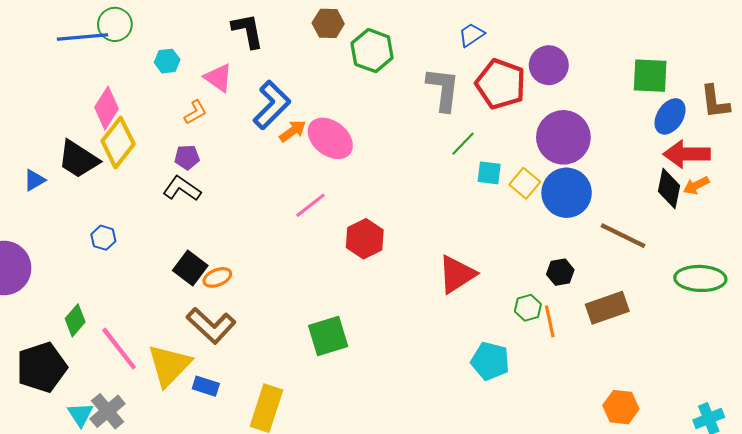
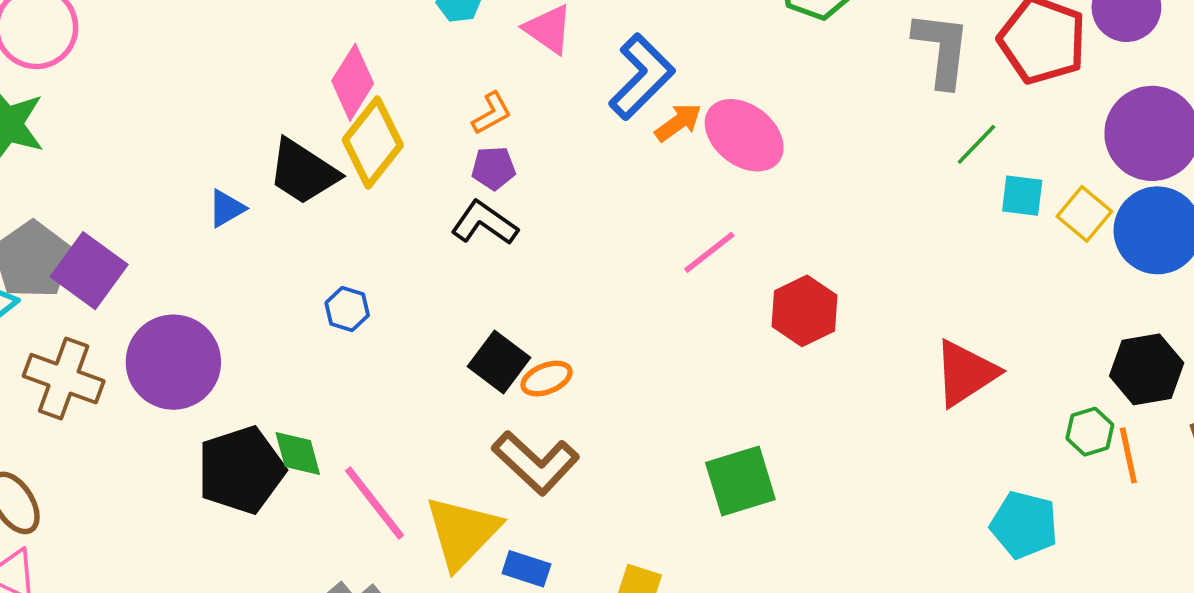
orange L-shape: (195, 112) -> (492, 113), moved
black hexagon: (560, 272) -> (1147, 369), size x1.5
green diamond: (75, 320) -> (298, 454), turned -56
black pentagon: (42, 367) -> (241, 470), moved

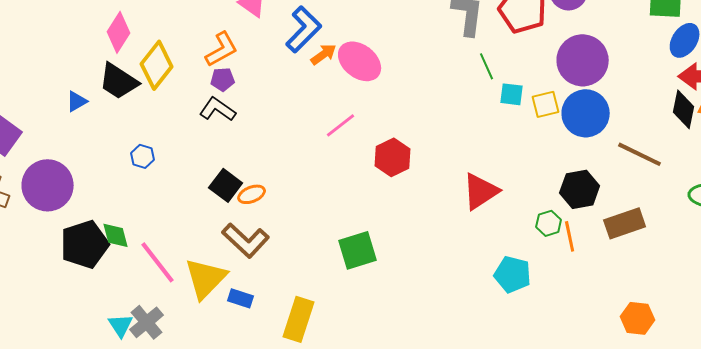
pink diamond: (353, 82) -> (119, 32), moved
orange L-shape: (492, 113) -> (222, 49), size x1.5
green line: (976, 144) -> (487, 66), turned -68
yellow square: (1084, 214) -> (546, 104), turned 36

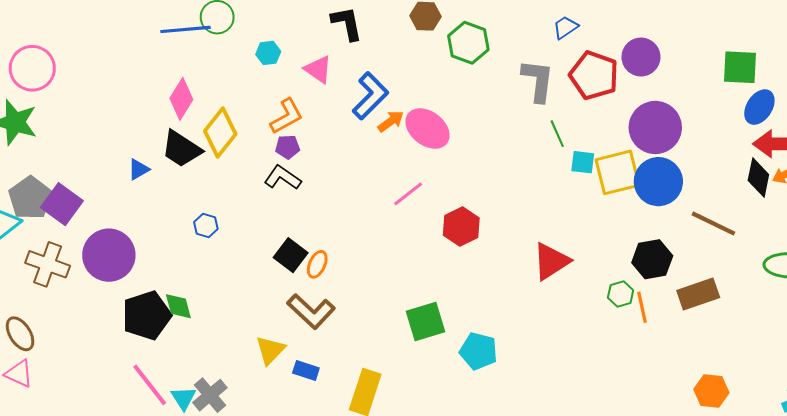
yellow square: (546, 104) -> (617, 172), size x1.6
orange ellipse: (252, 194) -> (317, 264), turned -44
pink line: (158, 262) -> (150, 385), moved
cyan pentagon: (513, 274) -> (479, 351), moved
yellow triangle: (206, 278) -> (270, 350), size x0.7

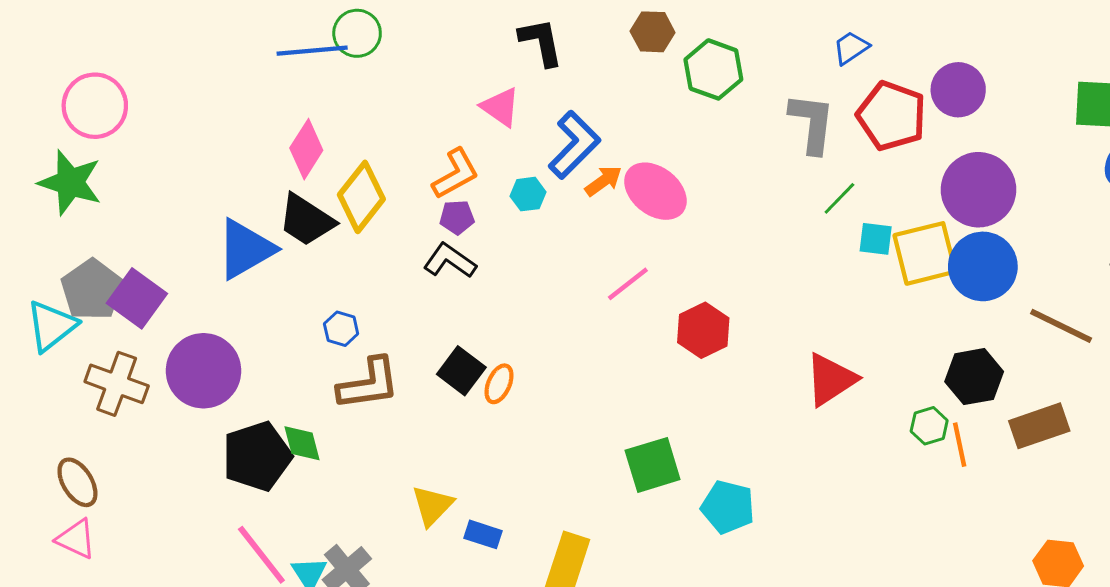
cyan hexagon: (268, 53) -> (528, 194), moved
green line: (557, 134) -> (839, 198), turned 68
blue triangle: (138, 169) -> (245, 249), size x2.0
brown L-shape: (311, 311) -> (369, 384), moved, turned -51

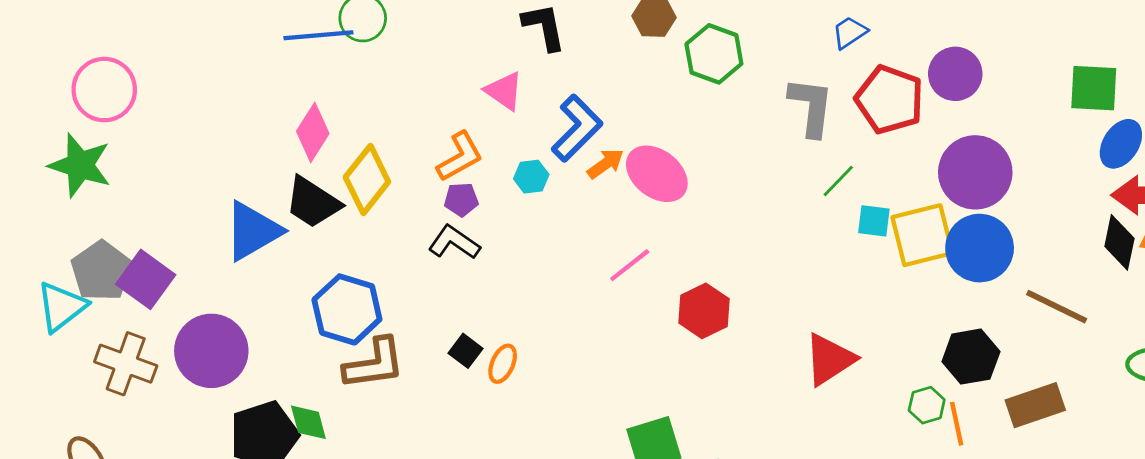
blue hexagon: (341, 329) -> (347, 309), size x2.0
black square: (461, 371) -> (465, 351), size x0.7

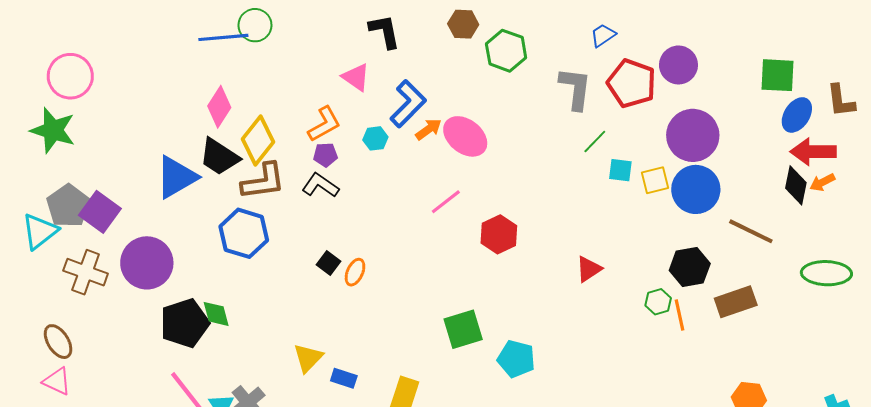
yellow square: (922, 235) -> (655, 180), size x0.6
red triangle: (830, 359) -> (589, 269), size x0.7
brown L-shape: (374, 364) -> (263, 181), moved

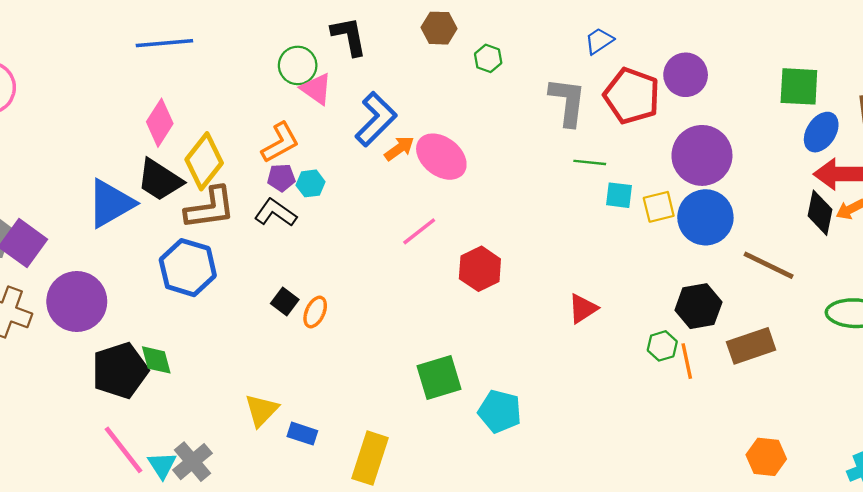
green circle: (255, 25) -> (298, 65), moved
green hexagon: (506, 51) -> (488, 58), size x0.6
cyan hexagon: (375, 138) -> (310, 183), moved
green line: (595, 142) -> (590, 162), turned 52

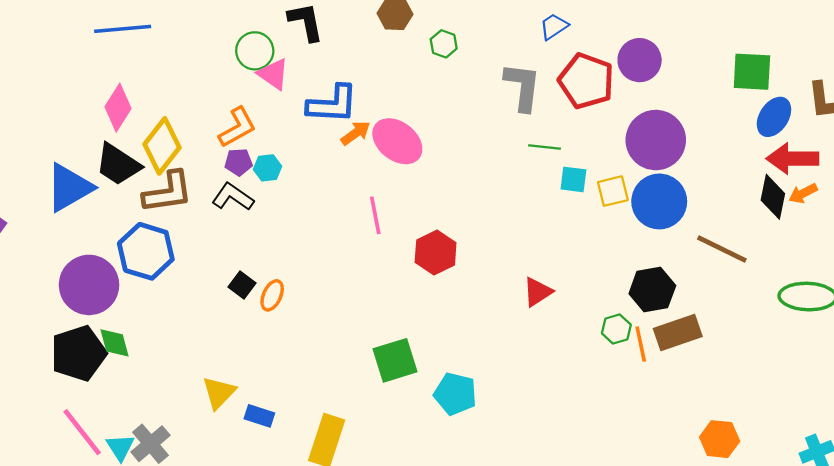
blue L-shape: (376, 119) -> (332, 104), turned 48
pink line: (419, 231) -> (375, 215), turned -63
purple circle: (77, 301) -> (89, 285), moved
brown rectangle: (751, 346) -> (678, 332), moved

